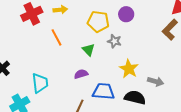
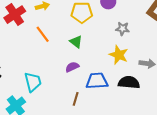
gray star: (114, 41) -> (122, 29), moved

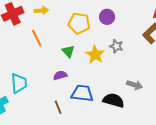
yellow star: (119, 55) -> (95, 55), moved
brown line: (76, 99) -> (58, 107), turned -48

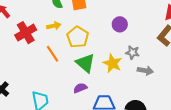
yellow pentagon: (79, 23) -> (78, 37), moved, turned 30
green triangle: (68, 51) -> (85, 63), size x1.5
gray arrow: (135, 85) -> (145, 71), moved

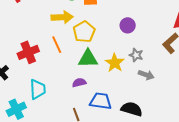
yellow arrow: (54, 26) -> (62, 17), size x1.5
red cross: (26, 33) -> (28, 52), moved
green triangle: (85, 63) -> (88, 59), turned -50

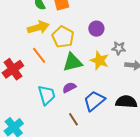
purple circle: (128, 25) -> (96, 29), moved
cyan trapezoid: (38, 89) -> (47, 95), moved
blue trapezoid: (101, 101) -> (94, 101), turned -35

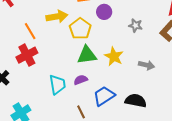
purple circle: (96, 29) -> (104, 12), moved
gray star: (119, 48) -> (135, 25), moved
orange line: (39, 55) -> (30, 31), moved

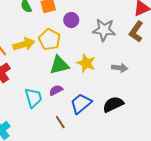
yellow arrow: (57, 17) -> (24, 44), moved
gray star: (135, 25) -> (104, 30), size x1.6
black semicircle: (136, 101) -> (113, 104), turned -30

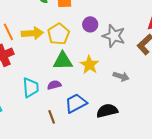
purple circle: (71, 20) -> (90, 24), moved

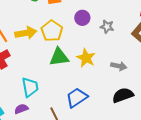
gray star: (114, 36) -> (107, 27), size x0.6
purple semicircle: (54, 85) -> (21, 109), moved
black semicircle: (107, 111) -> (123, 95), moved

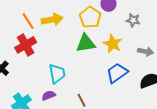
gray star: (107, 27) -> (133, 20), moved
yellow pentagon: (52, 31) -> (90, 17), moved
blue trapezoid: (77, 98) -> (117, 73), moved

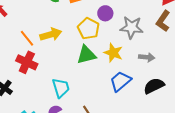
gray star: (133, 20) -> (131, 27), size x1.6
red cross: (26, 45) -> (27, 62), turned -30

